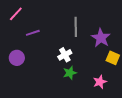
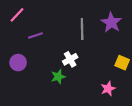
purple star: (101, 38) -> (111, 22), moved
green star: (70, 73) -> (58, 77), moved

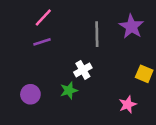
pink line: (17, 15) -> (43, 18), moved
purple circle: (18, 63) -> (30, 94), moved

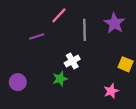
pink line: (43, 18) -> (59, 15), moved
purple circle: (30, 94) -> (18, 82), moved

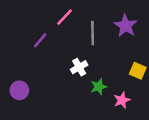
purple line: (37, 37) -> (40, 40), turned -32
green star: (60, 79) -> (99, 87), moved

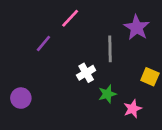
gray line: (93, 33) -> (110, 49), moved

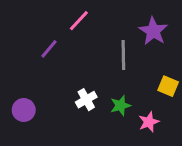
white cross: (86, 73) -> (86, 100), moved

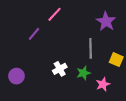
gray line: (123, 55) -> (91, 48), moved

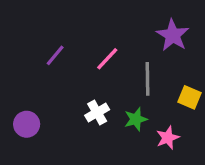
pink line: (55, 14) -> (107, 59), moved

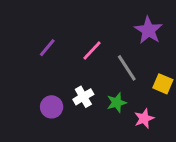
gray line: (147, 79) -> (127, 68), turned -32
purple circle: (27, 124) -> (52, 107), moved

